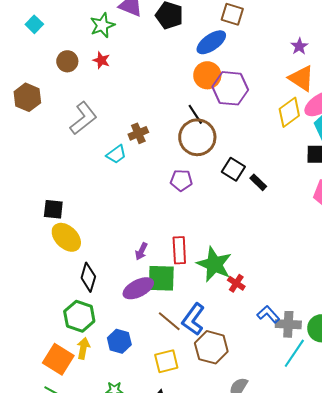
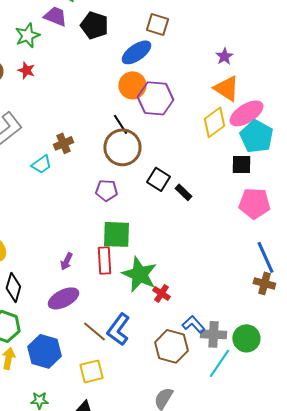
green square: (161, 278) -> (116, 234), moved
blue hexagon: (119, 341) -> (44, 351), size x1.4
brown hexagon: (211, 347) -> (171, 346), moved

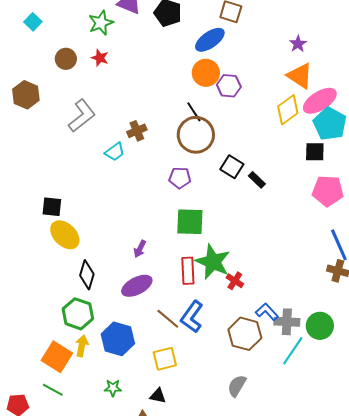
purple hexagon: (155, 98) -> (229, 86), size x0.7
red rectangle: (104, 260) -> (188, 271), moved

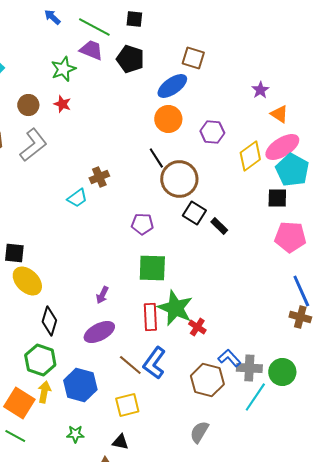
orange triangle: (300, 76) -> (279, 114), moved, size x0.7
purple hexagon: (229, 86) -> (212, 132), moved
gray L-shape: (82, 116) -> (33, 145), moved
brown circle: (196, 135) -> (179, 179), moved

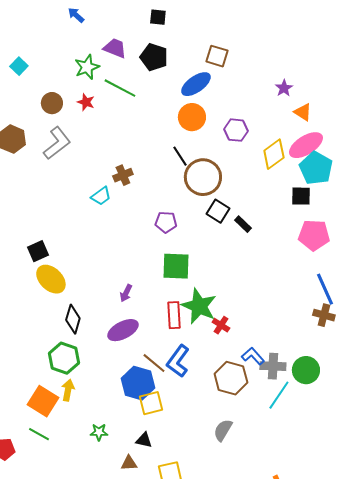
green line: (94, 27) -> (120, 88), moved
black square: (14, 253) -> (38, 251), turned -30
blue hexagon: (80, 385) -> (138, 383), moved

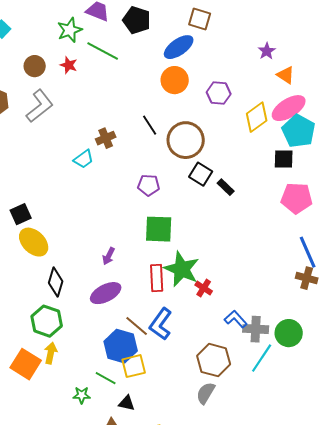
black line: (180, 156) -> (150, 125), moved
brown hexagon: (231, 378) -> (214, 360), moved
green line: (39, 434) -> (106, 378), moved

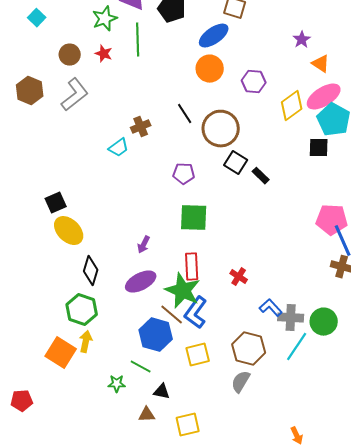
green line: (103, 51) -> (138, 40), turned 60
pink pentagon: (297, 198) -> (332, 220), moved
green star: (182, 269) -> (183, 291), moved
yellow square: (134, 366) -> (198, 355), moved

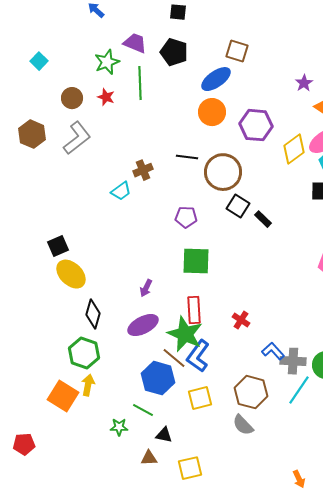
purple hexagon: (254, 82) -> (256, 125), size x1.4
black line: (185, 114) -> (187, 157), turned -50
gray semicircle: (241, 382) -> (243, 425), turned -75

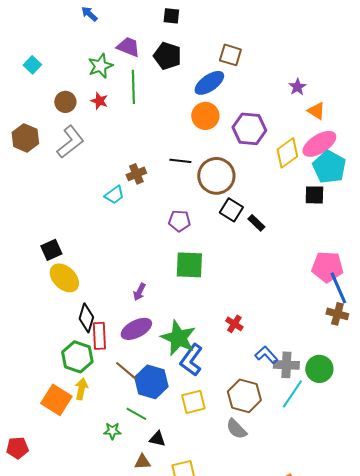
red rectangle: (194, 310) -> (99, 336), moved
brown line: (174, 358) -> (126, 371), moved

